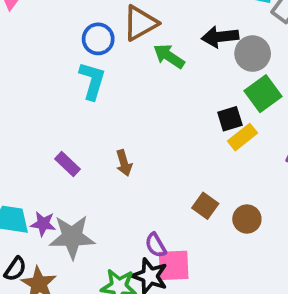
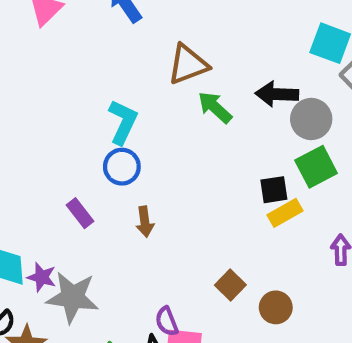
blue circle: (98, 39) -> (122, 167), moved

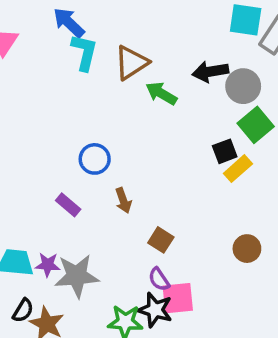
cyan L-shape: (123, 122) -> (84, 52), moved
brown square: (230, 285) -> (161, 240), moved

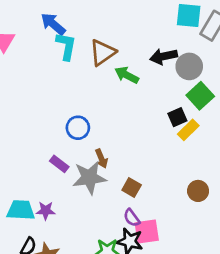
gray star: (77, 276) -> (89, 178), moved

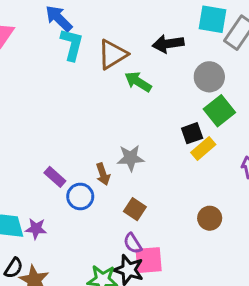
black arrow: (164, 56) -> (168, 44), moved
blue circle: (78, 128) -> (80, 196), moved
gray star: (89, 178) -> (131, 158), moved, size x0.7

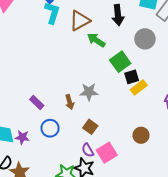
black arrow: (168, 44) -> (118, 15), turned -90
green square: (219, 111) -> (120, 62), moved
blue circle: (80, 196) -> (50, 128), moved
pink square: (149, 260) -> (107, 153), moved, turned -30

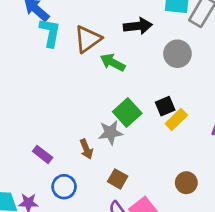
black arrow: (118, 15) -> (138, 26), turned -84
green square: (120, 62) -> (127, 112), moved

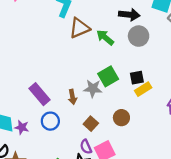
brown triangle: (88, 39) -> (79, 28), moved
gray circle: (177, 54) -> (139, 36), moved
purple rectangle: (43, 154) -> (40, 94), size x1.5
brown circle: (186, 183) -> (121, 118), moved

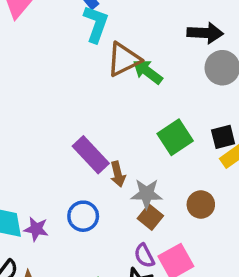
green arrow: (105, 37) -> (148, 72), moved
gray star: (93, 89) -> (147, 194), moved
purple rectangle: (40, 94) -> (91, 155), moved

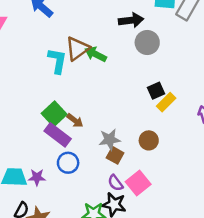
cyan L-shape: (96, 24) -> (57, 61), moved
green square: (175, 137) -> (54, 114), moved
purple rectangle: (91, 155) -> (58, 135), moved
brown arrow: (118, 174) -> (75, 121), moved, turned -30

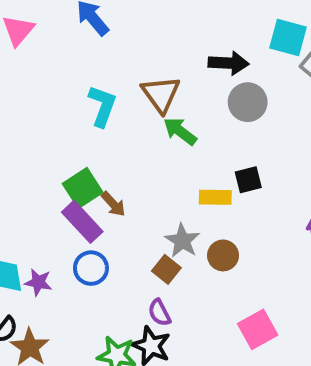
brown triangle: (77, 49) -> (161, 94), moved, turned -40
green arrow: (96, 54) -> (180, 131), moved
yellow rectangle: (166, 102) -> (215, 197), moved, turned 36
gray star: (110, 140) -> (182, 241), moved, turned 30
pink square: (138, 183) -> (258, 329), moved

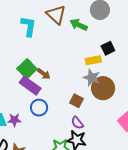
green arrow: (180, 131) -> (79, 25), moved
gray star: (182, 241) -> (92, 78), moved
brown circle: (223, 255) -> (103, 88), size x1.5

